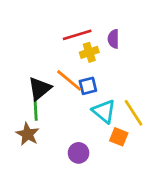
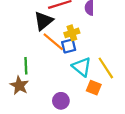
yellow cross: (89, 52) -> (72, 33), moved
black triangle: (40, 89) -> (43, 21), moved

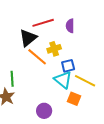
blue square: (69, 46) -> (68, 66), moved
yellow line: (106, 68) -> (85, 81), turned -30

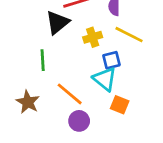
orange line: (37, 57) -> (70, 94), moved
green line: (12, 79) -> (43, 60), moved
yellow line: (85, 81) -> (129, 35), moved

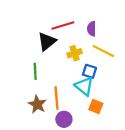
blue square: (111, 60) -> (89, 71), turned 32
orange line: (70, 94) -> (56, 98), turned 45
brown star: (28, 102) -> (37, 104), moved

